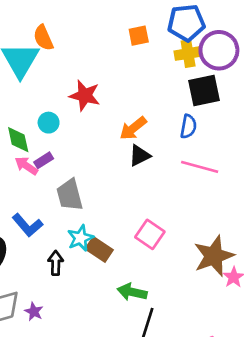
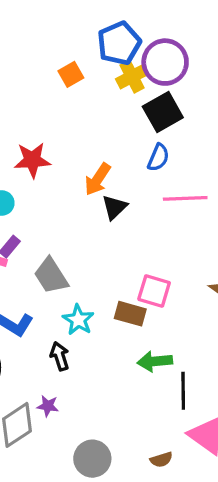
blue semicircle: (188, 126) -> (158, 157), turned 30
brown rectangle: (99, 249) -> (130, 314), moved
purple star: (34, 312) -> (48, 406), moved

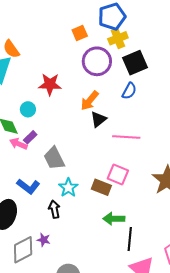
purple circle: (165, 62) -> (97, 61), moved
pink line: (185, 198) -> (126, 137), moved

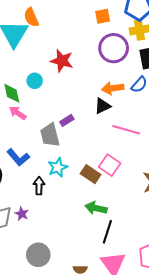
orange arrow: (90, 101) -> (113, 88), moved, turned 30
purple rectangle: (30, 137) -> (67, 120), moved

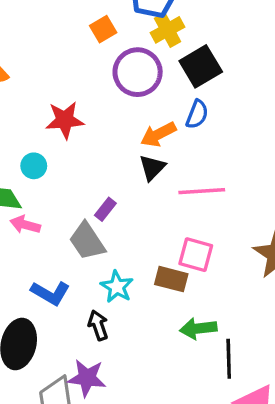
purple star: (22, 214) -> (87, 378), size x1.6

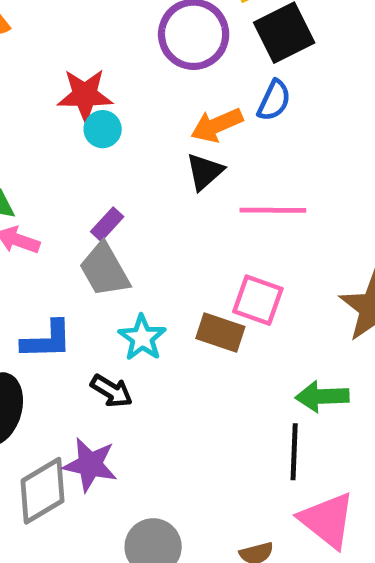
cyan circle: (34, 166) -> (103, 129), moved
purple rectangle: (105, 209) -> (107, 224), moved
blue L-shape: (50, 293) -> (47, 340), turned -36
black arrow: (98, 325) -> (112, 391), turned 136
green arrow: (198, 328) -> (322, 396), moved

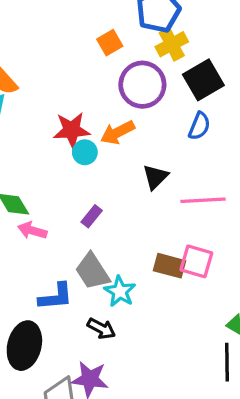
orange arrow: (217, 125) -> (117, 132), moved
gray trapezoid: (104, 270) -> (92, 271), moved
brown rectangle: (220, 332) -> (169, 266), moved

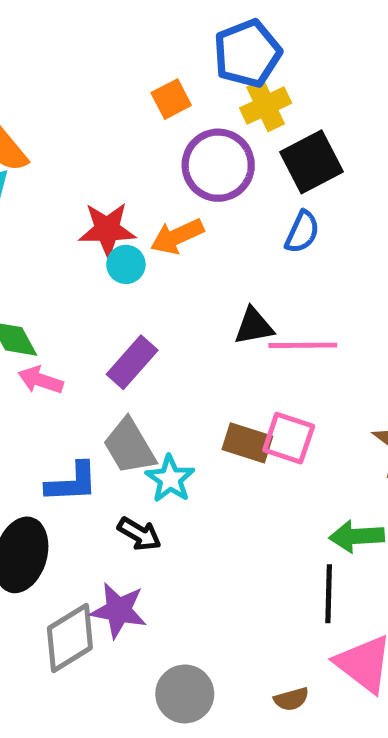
black triangle: (155, 177) -> (254, 326), moved, turned 32
purple rectangle: (92, 216) -> (132, 362), size x1.5

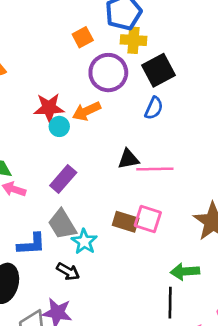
yellow cross: (266, 106) -> (134, 40), turned 30

